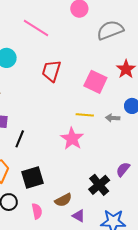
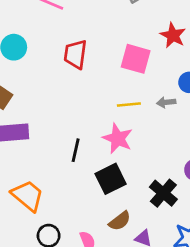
black line: (20, 139) -> (76, 150), moved
black square: (33, 177) -> (111, 179), moved

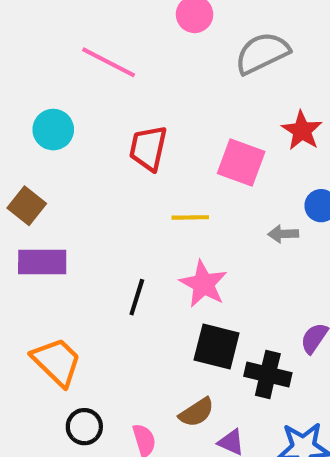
yellow line: (129, 104) -> (190, 217), moved
black square: (111, 179) -> (217, 346), moved, turned 36
black cross: (163, 193) -> (268, 374), turned -32

